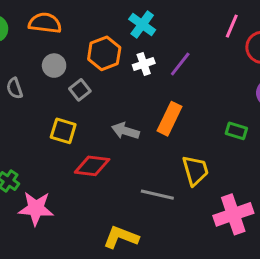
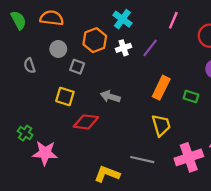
pink line: (232, 26) -> (173, 20), moved
gray square: (80, 90) -> (77, 67), turned -32
orange rectangle: (170, 119) -> (161, 88), moved
gray line: (157, 195) -> (142, 160), moved

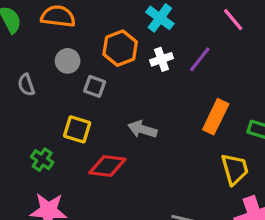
pink line: (173, 20) -> (233, 20), turned -63
yellow trapezoid: (161, 125) -> (235, 169), moved
green cross: (25, 133) -> (42, 160), moved

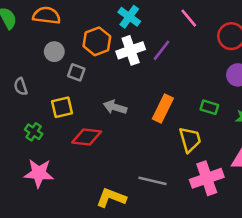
white cross: (162, 59) -> (131, 50), size x1.5
gray semicircle: (26, 85) -> (21, 87), moved
orange rectangle: (216, 117) -> (163, 109), moved
yellow square: (77, 129) -> (62, 107), turned -30

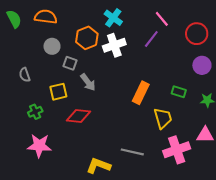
purple line: (162, 50) -> (151, 39), moved
gray arrow: (115, 107) -> (88, 82), moved, turned -144
green cross: (34, 132) -> (35, 112), turned 32

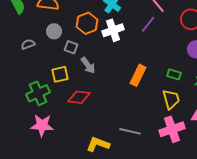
gray semicircle: (25, 75) -> (28, 44), moved, turned 88
green cross: (35, 112) -> (38, 93), size x1.6
yellow trapezoid: (163, 118) -> (171, 99), moved

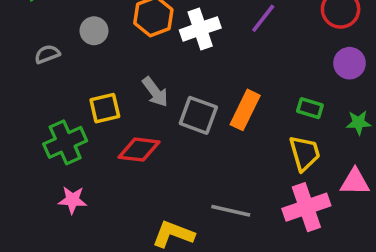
gray square: (71, 47) -> (198, 115), moved, size x1.5
pink star: (42, 125) -> (72, 200), size x0.7

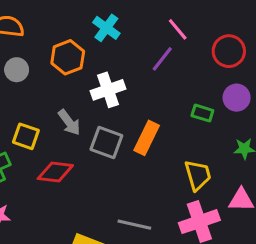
white cross: (200, 29) -> (108, 90), moved
yellow square: (105, 108) -> (26, 136), turned 32
green rectangle: (310, 108) -> (202, 113), moved

